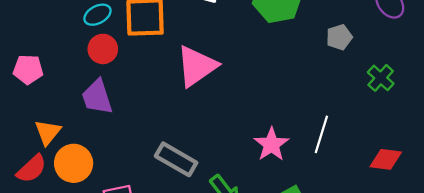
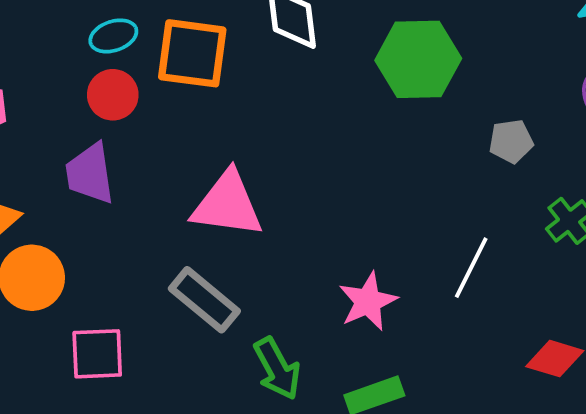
pink triangle: (197, 66) -> (227, 204), moved, turned 33
white line: (321, 134) -> (471, 268), moved

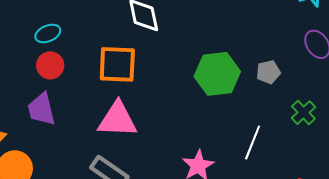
orange square: (192, 53) -> (117, 64), moved
green hexagon: (418, 59) -> (217, 74), moved

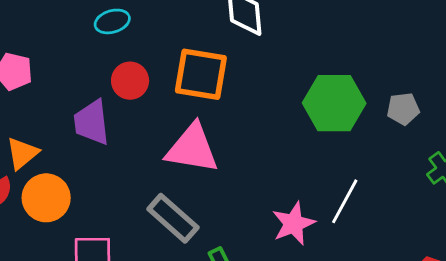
red circle: (50, 65) -> (130, 81), moved
white line: (253, 142) -> (345, 201), moved

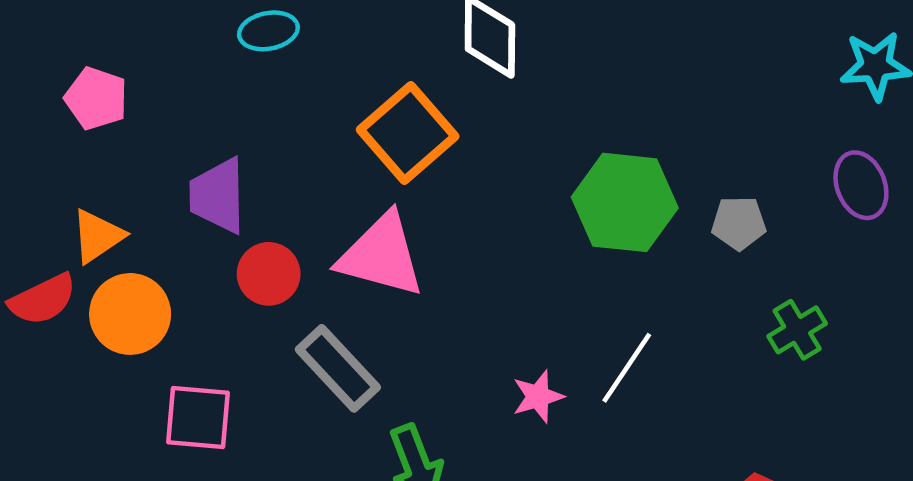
orange square: (201, 74) -> (408, 133), turned 34
red circle: (130, 81) -> (269, 274), moved
pink star: (294, 224) -> (538, 397), size x0.7

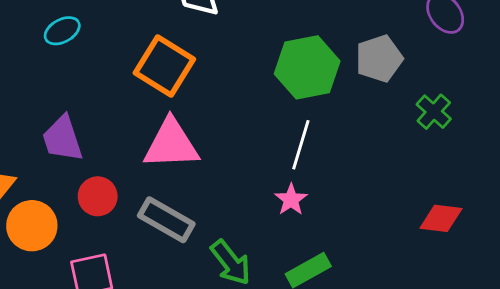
gray pentagon: (739, 223) -> (379, 59), size x1.4
red circle: (269, 274) -> (98, 196), moved
white line: (627, 368) -> (301, 145), moved

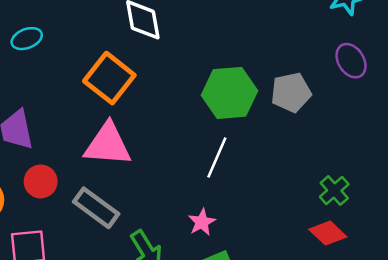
green cross: (434, 112) -> (334, 191), moved
pink star: (291, 200) -> (202, 222), moved
red diamond: (441, 218) -> (328, 233), turned 30

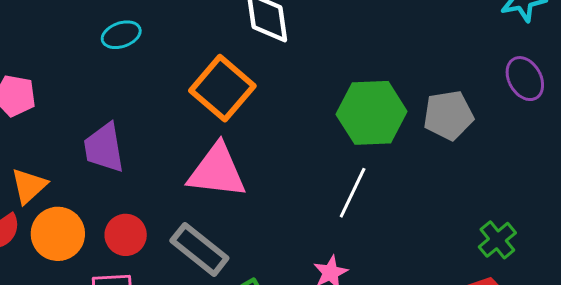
red circle: (41, 181) -> (126, 235), moved

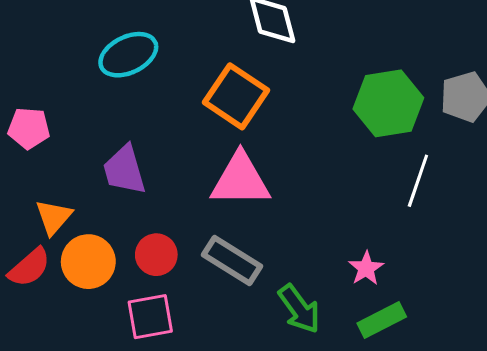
cyan ellipse: (121, 35) -> (128, 55), size x1.5
white line: (353, 193) -> (418, 181), moved

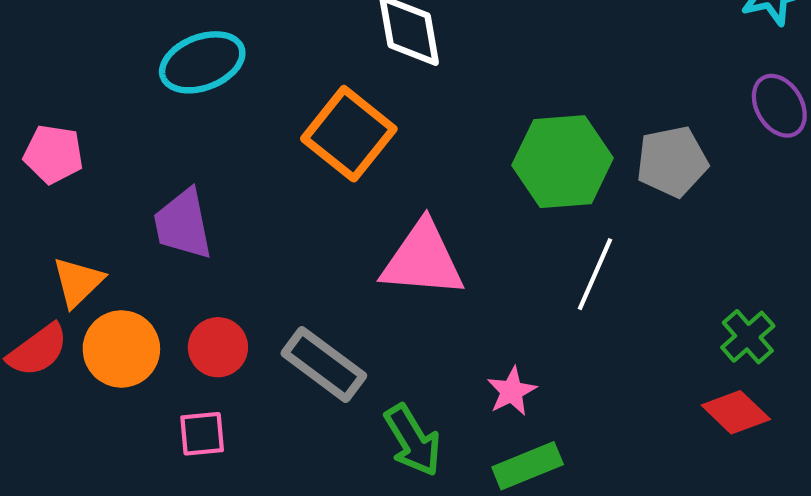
pink triangle: (240, 180) -> (423, 260), moved
pink square: (150, 317) -> (202, 434), size x0.7

